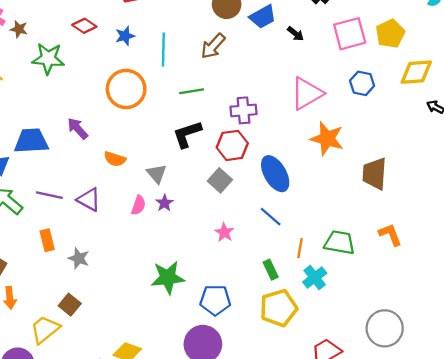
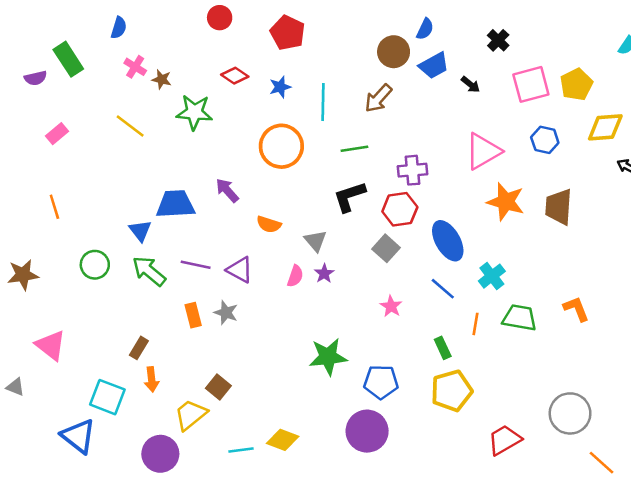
brown trapezoid: (374, 174) -> (559, 207), moved
gray star: (79, 258) -> (226, 313), moved
cyan cross: (315, 278) -> (492, 276), moved

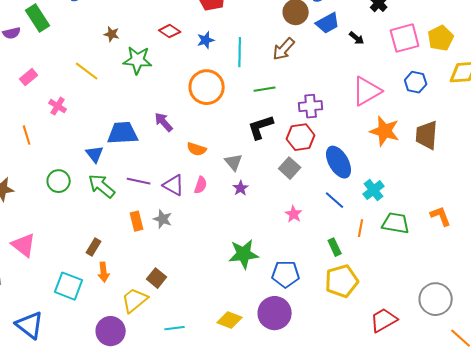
pink cross: (135, 67) -> (58, 106), moved
pink semicircle: (295, 276) -> (201, 185), moved
blue triangle: (78, 436) -> (30, 325), moved
yellow diamond: (283, 440) -> (230, 320), moved

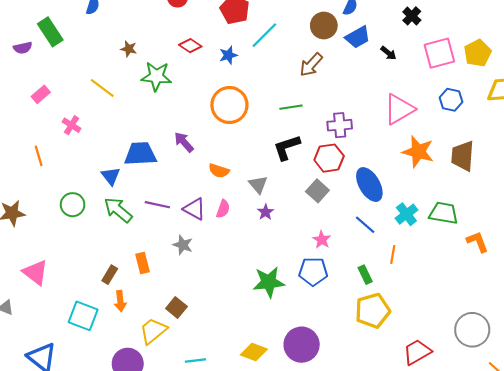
cyan line: (240, 52) -> (264, 35), moved, turned 44
orange rectangle: (137, 221) -> (143, 263), moved
green trapezoid: (396, 223) -> (444, 213), moved
blue pentagon: (286, 274) -> (313, 271), moved

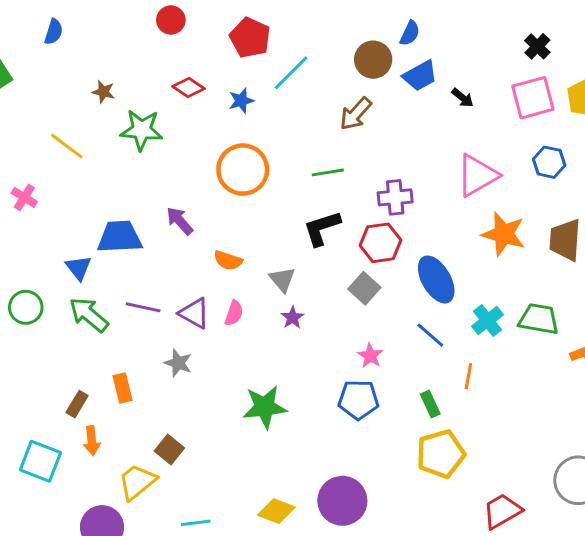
black cross: (412, 16) -> (537, 46), moved
green star: (269, 282) -> (265, 407), moved

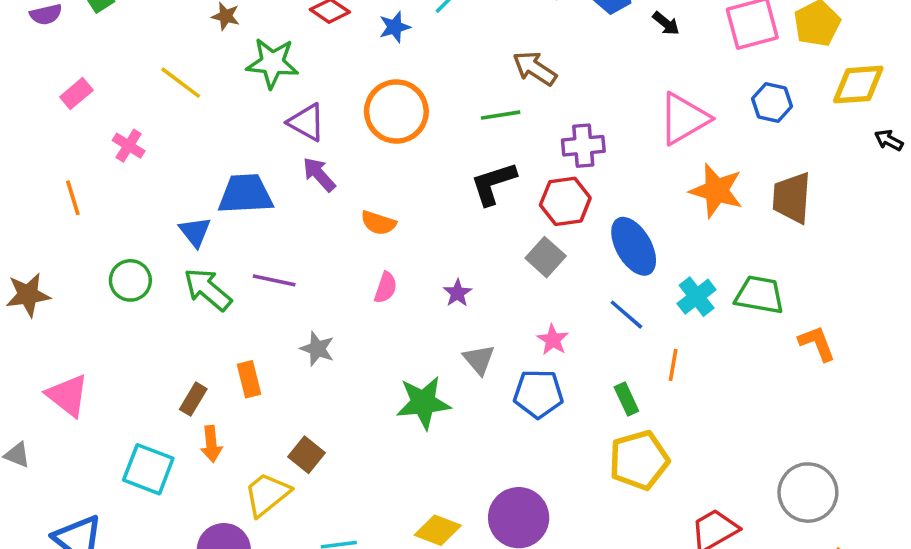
brown arrow: (356, 114) -> (535, 68), moved, turned 81
gray triangle: (282, 279) -> (479, 360), moved
purple triangle: (194, 313) -> (307, 122), moved

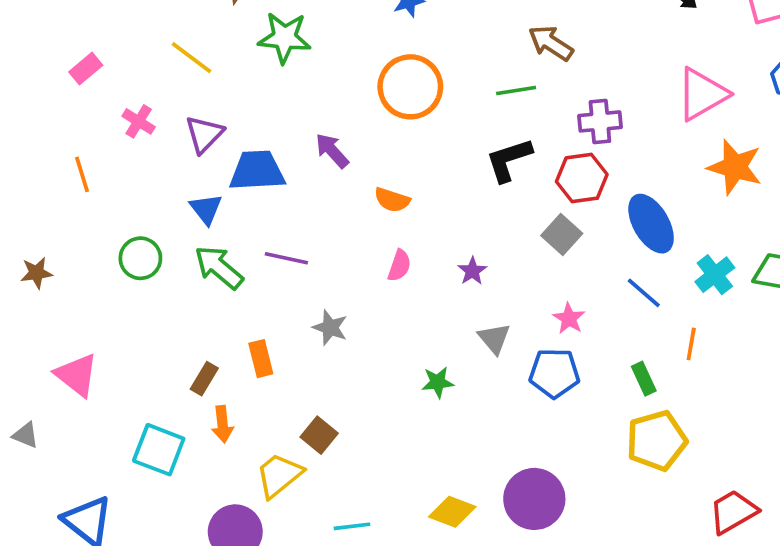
purple triangle: (307, 122) -> (204, 134), moved, turned 45
brown star: (28, 295) -> (36, 273), size x0.7
green star: (423, 403) -> (438, 382), size x0.6

